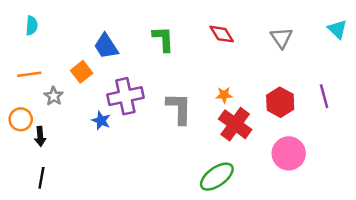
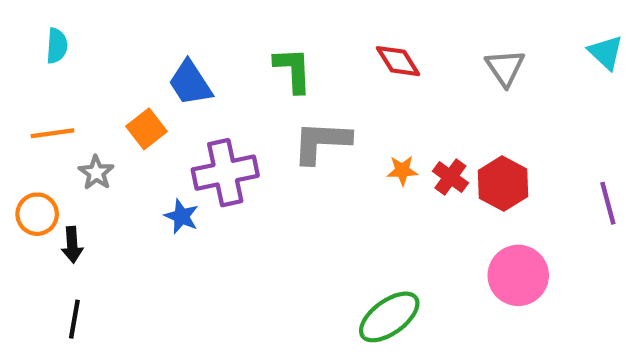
purple line: (324, 96) -> (608, 203), moved
gray L-shape: (179, 108) -> (321, 142), moved, turned -88
red cross: (235, 124) -> (450, 177), moved, size x0.6

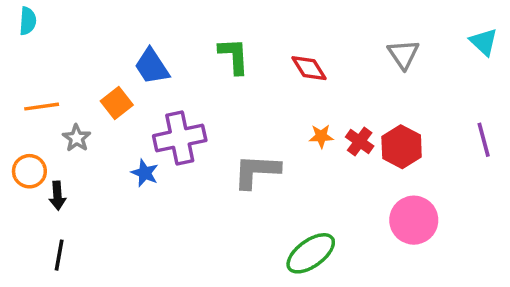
cyan semicircle: (57, 46) -> (28, 21), moved
red diamond: (398, 61) -> (309, 68), moved
gray L-shape: (321, 142) -> (257, 171), moved
purple line: (608, 203) -> (484, 140), moved

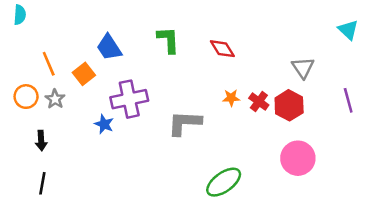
gray triangle: (403, 54) -> (303, 68), moved
orange line: (42, 107) -> (49, 64), moved, turned 75
orange circle: (29, 171) -> (26, 97), moved

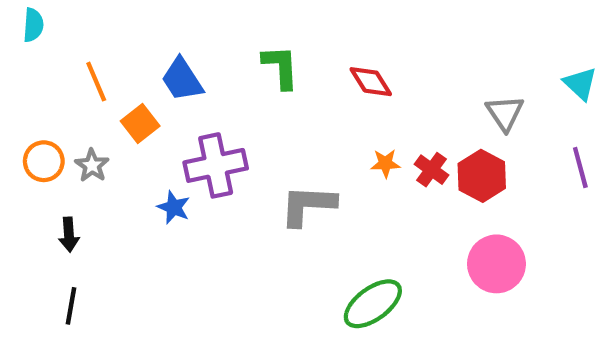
cyan triangle: (348, 30) -> (580, 84), moved
orange line: (49, 64) -> (96, 82), moved

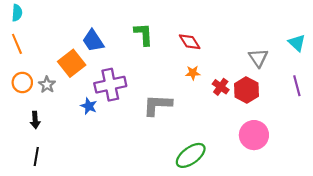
orange line: (96, 82) -> (17, 44), moved
orange square: (140, 124) -> (72, 63), size x1.4
orange star: (385, 163) -> (193, 73), moved

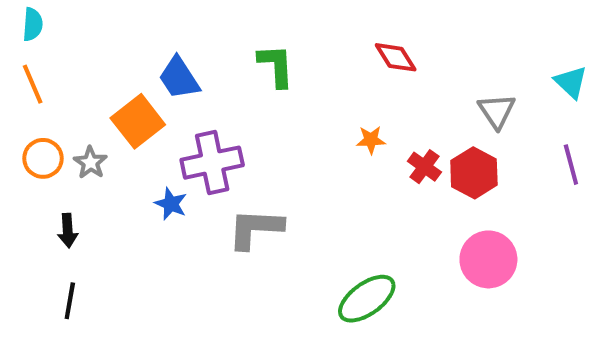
red diamond: (190, 42) -> (396, 57), moved
gray L-shape: (157, 105) -> (255, 229), moved

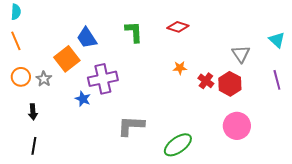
red diamond: (396, 57) -> (178, 27), moved, turned -40
gray L-shape: (255, 229) -> (131, 126), moved

